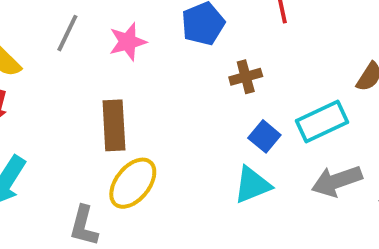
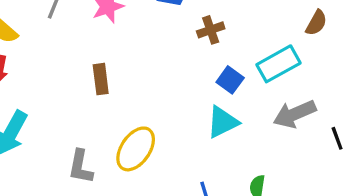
brown rectangle: (114, 125) -> (101, 79), size x0.7
yellow ellipse: (133, 183) -> (136, 149), moved

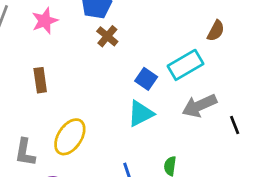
brown cross: (211, 30) -> (107, 36), moved, turned -30

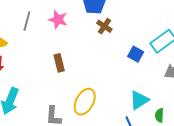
pink star: (45, 21) -> (58, 20), turned -30
cyan triangle: (141, 113) -> (139, 100), moved

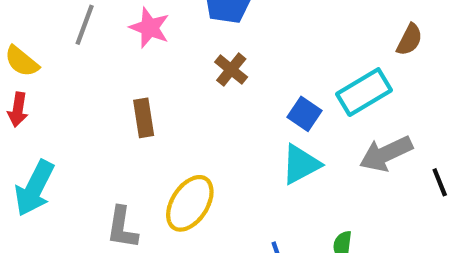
brown cross: (104, 26) -> (231, 70), moved
cyan triangle: (139, 100) -> (301, 164), moved

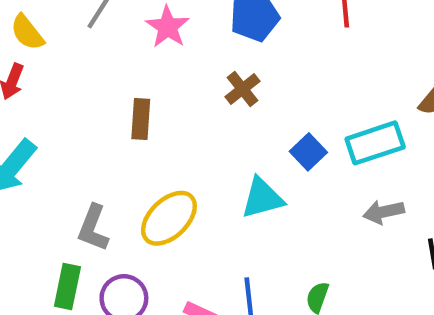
gray arrow: (386, 154) -> (384, 212), size x0.7
cyan triangle: (301, 164) -> (262, 198), moved

